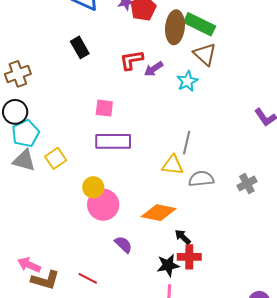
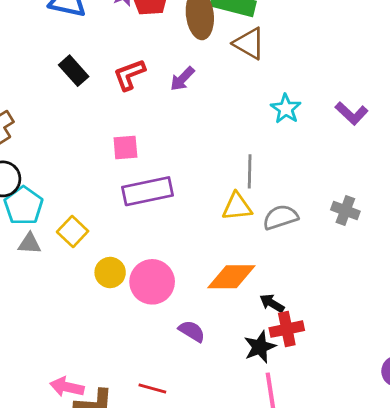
red L-shape: (132, 60) -> (129, 75), moved
cyan star: (187, 81) -> (286, 109), moved
gray triangle: (24, 160) -> (29, 244), size x0.7
gray cross: (247, 184) -> (345, 210), turned -30
yellow circle: (93, 187) -> (110, 272), moved

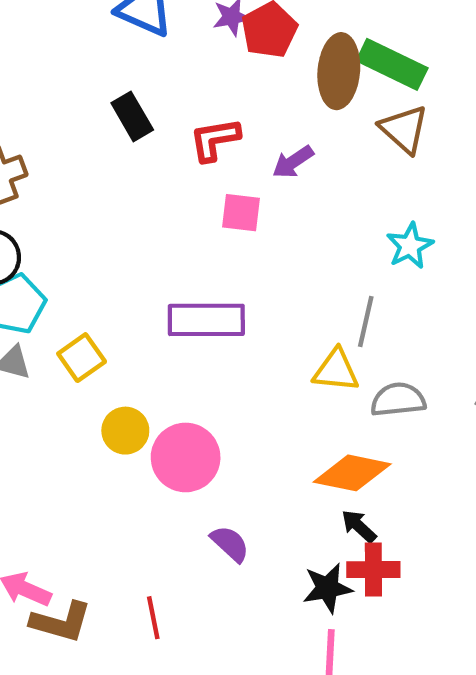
cyan star: (286, 109) -> (410, 246), moved
pink square: (125, 147) -> (241, 213), moved
orange diamond: (231, 277) -> (352, 473), moved
red line: (152, 388) -> (153, 618), turned 52

